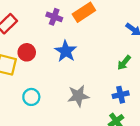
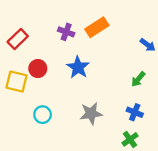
blue cross: (121, 95) -> (135, 112), turned 35

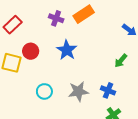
blue cross: (135, 112) -> (108, 90), moved
cyan circle: (43, 115) -> (44, 91), moved

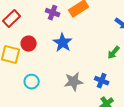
cyan circle: (44, 91) -> (32, 82), moved

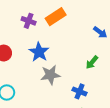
gray star: (74, 82) -> (50, 75), moved

